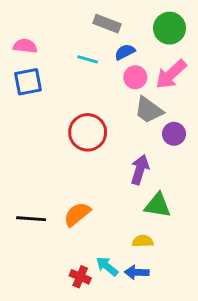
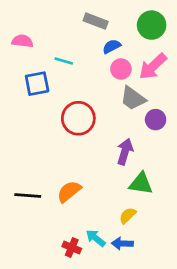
cyan line: (88, 59) -> (64, 61), moved
blue square: (28, 82) -> (37, 84), moved
yellow semicircle: (143, 241) -> (128, 215), turned -42

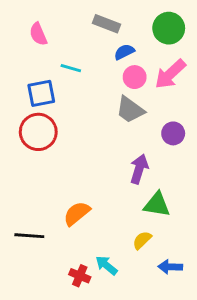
pink semicircle: (22, 41) -> (38, 34), moved, turned -120
gray trapezoid: (133, 98) -> (130, 110), moved
red circle: (78, 118) -> (38, 132), moved
black line: (28, 196) -> (29, 236), moved
blue arrow: (122, 243) -> (170, 267), moved

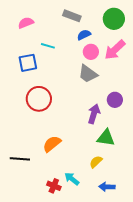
pink semicircle: (38, 34) -> (26, 23), turned 91
red circle: (38, 132) -> (39, 99), moved
purple circle: (173, 133) -> (115, 100), moved
blue arrow: (170, 267) -> (107, 187), moved

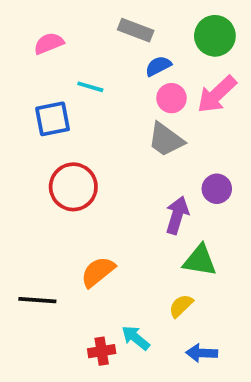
red cross: (54, 186) -> (102, 351), turned -32

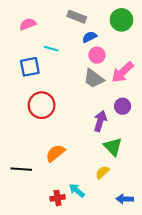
pink arrow: (217, 94) -> (123, 72), moved
green triangle: (200, 261) -> (113, 147), turned 36
blue arrow: (202, 353) -> (125, 199), moved

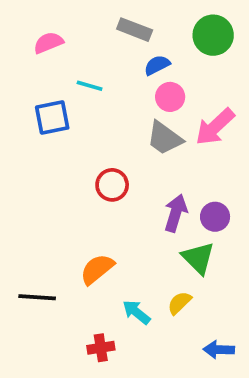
red circle: (42, 105) -> (112, 185), moved, size x0.7
purple circle: (123, 106) -> (215, 217), moved
cyan arrow: (77, 190) -> (136, 312), moved

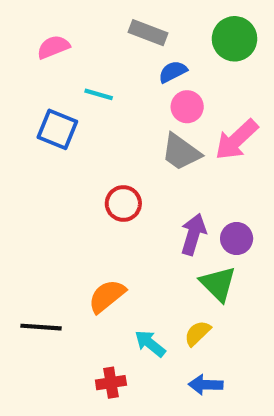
blue square: (52, 118) -> (57, 129), turned 33
blue arrow: (219, 350) -> (206, 385), moved

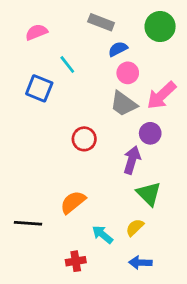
cyan line: (99, 94) -> (67, 64), turned 36
purple circle: (237, 238) -> (150, 133), moved

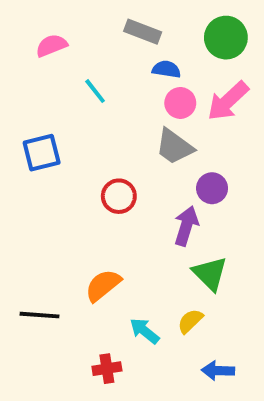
blue semicircle: (118, 49) -> (166, 69), turned 36
blue square: (39, 88) -> (42, 153), moved, turned -36
pink arrow: (161, 95) -> (228, 101), moved
blue arrow: (140, 263) -> (218, 371), moved

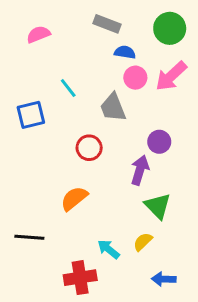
cyan line: (95, 91) -> (68, 88), moved
gray trapezoid: (174, 147) -> (113, 107), moved, turned 32
orange semicircle: (103, 285) -> (74, 198), moved
red cross: (107, 369) -> (80, 278), size x1.5

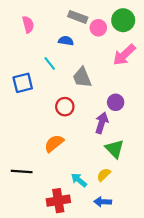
pink semicircle: (38, 34) -> (28, 25), turned 98
blue semicircle: (125, 52) -> (66, 41), moved
pink circle: (135, 78) -> (98, 28), moved
blue arrow: (164, 279) -> (103, 202), moved

